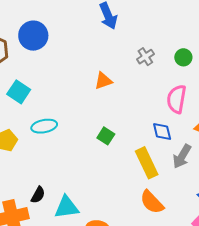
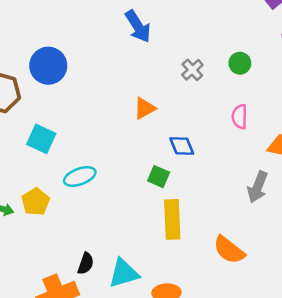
pink semicircle: (177, 99) -> (240, 117), size x0.7
blue diamond: (162, 131) -> (182, 146), moved
yellow rectangle: (147, 163) -> (172, 219), moved, turned 32

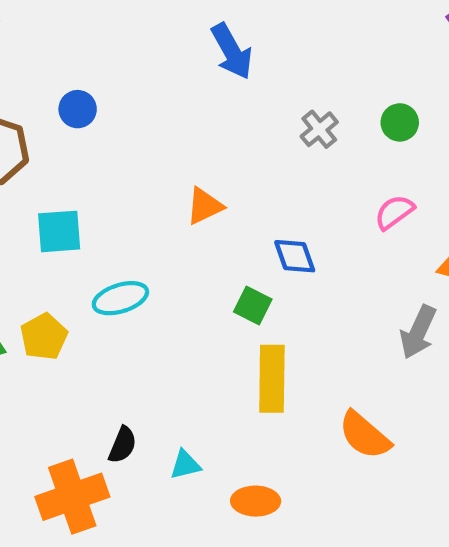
blue circle: (48, 66) -> (78, 109), size x0.6
orange triangle: (145, 108) -> (205, 206), moved
pink semicircle: (240, 117) -> (394, 212), turned 50
cyan square: (41, 139) -> (59, 231), turned -32
cyan triangle: (124, 273) -> (185, 465), size x0.6

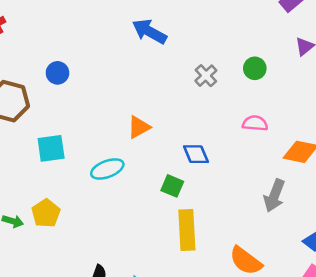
blue arrow: (232, 51) -> (149, 31), turned 152
pink semicircle: (394, 212) -> (255, 123), turned 45
cyan ellipse: (120, 298) -> (107, 169), moved

